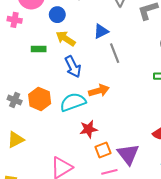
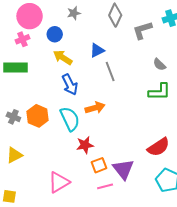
pink cross: (15, 20) -> (22, 39), moved, turned -32
green rectangle: (39, 49) -> (15, 67), moved, size x1.6
cyan semicircle: (73, 102) -> (70, 119), turned 85

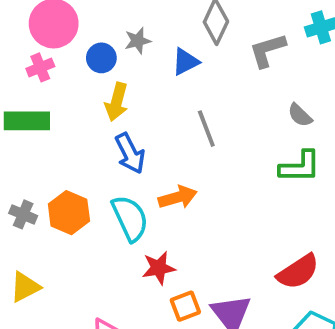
gray star: (74, 13) -> (138, 41), moved
blue triangle: (97, 50) -> (185, 62), moved
yellow arrow: (63, 57) -> (117, 102), turned -108

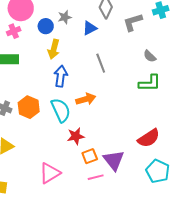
blue arrow: (130, 153) -> (61, 76), turned -145

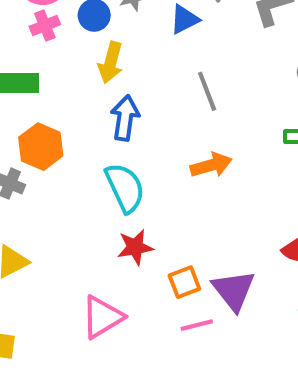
pink cross: (14, 31) -> (45, 26), moved
orange arrow: (86, 99) -> (211, 165), moved
orange hexagon: (29, 107) -> (41, 147), moved
red star: (76, 136) -> (135, 247), moved

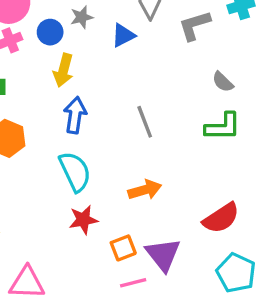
gray line: (207, 91) -> (145, 122), moved
orange arrow: (211, 165) -> (145, 190), moved
pink triangle: (102, 317) -> (27, 283), moved, turned 33

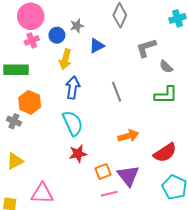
gray L-shape: (195, 25) -> (146, 48), moved
blue triangle: (123, 35) -> (97, 46), moved
orange arrow: (145, 190) -> (128, 136), moved

